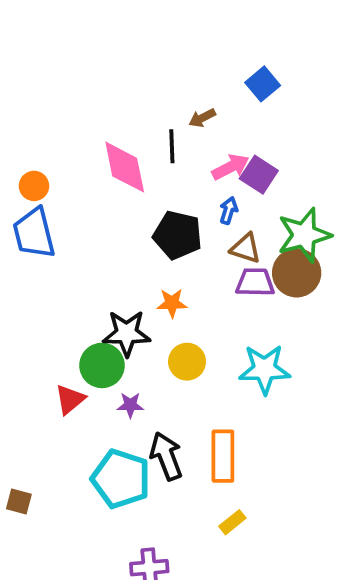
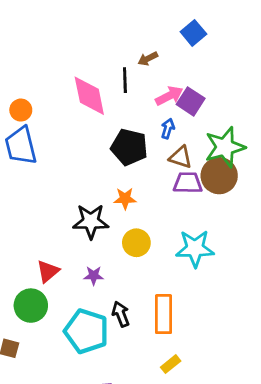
green circle: (102, 365) -> (31, 306), moved
black arrow: (166, 456) -> (121, 314), size x0.7

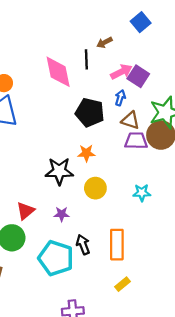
cyan star: (195, 248) -> (142, 193), size x0.6

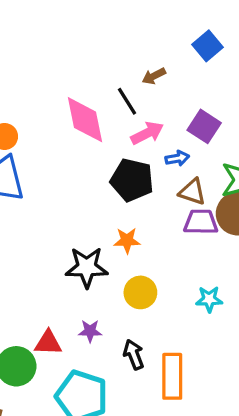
black line: (86, 59) -> (127, 101), turned -30
pink arrow: (121, 72) -> (147, 133), moved
blue arrow: (120, 98) -> (177, 158), turned 63
red triangle: (25, 211) -> (48, 343), moved, turned 42
black arrow: (83, 245) -> (134, 355), moved

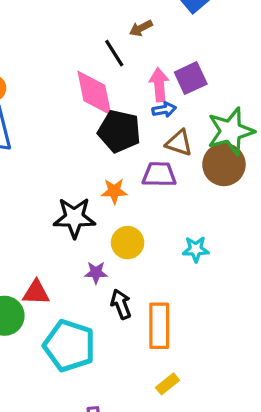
pink diamond: (85, 120) -> (94, 93), moved
purple square: (204, 126) -> (191, 78), turned 32
pink arrow: (147, 133) -> (159, 85), moved, turned -68
purple trapezoid: (201, 222) -> (159, 174), moved
purple star: (90, 331) -> (96, 273), moved

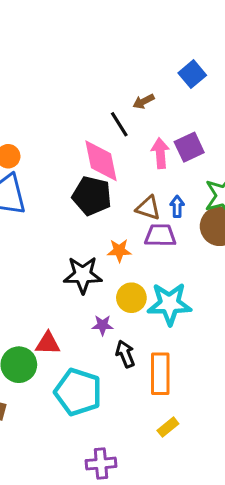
blue arrow: (164, 110) -> (177, 206), moved, turned -80
black pentagon: (119, 131) -> (92, 196), moved
brown triangle: (179, 143) -> (148, 208), moved
cyan star: (196, 249) -> (169, 304), moved, size x1.8

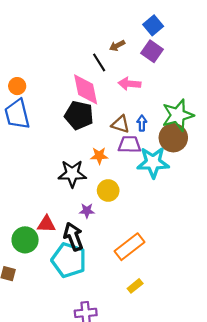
purple square: (189, 147) -> (152, 51), moved, turned -30
pink arrow: (160, 153) -> (129, 84), turned -80
cyan star: (169, 304) -> (153, 162), moved
black arrow: (125, 354) -> (73, 237), moved, size x1.4
orange rectangle: (160, 374) -> (129, 247), turned 52

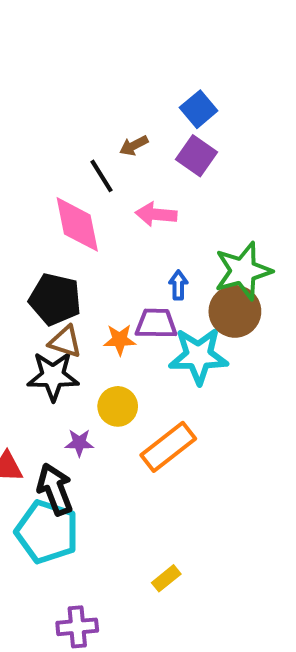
black pentagon: (79, 115) -> (55, 299), moved
brown triangle: (120, 124) -> (65, 342), moved
orange star: (99, 156) -> (120, 340), moved
orange rectangle: (129, 247) -> (168, 447), moved

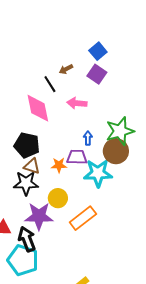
purple star: (79, 443) -> (39, 216), size x2.0

